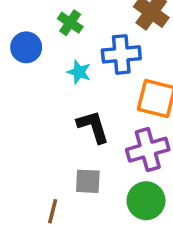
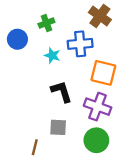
green cross: (70, 23) -> (46, 23), turned 35
purple cross: (148, 150) -> (98, 107), turned 36

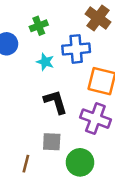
green circle: (96, 140) -> (80, 162), moved

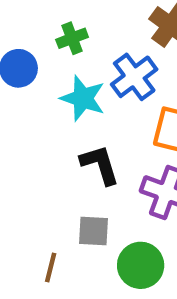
blue cross: (76, 49) -> (134, 77), turned -32
cyan star: (45, 62) -> (83, 98), size x1.5

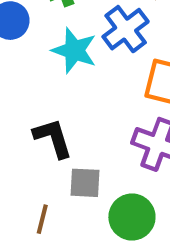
black L-shape: (100, 165) -> (53, 138), moved

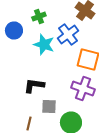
black L-shape: (53, 138) -> (34, 86), turned -65

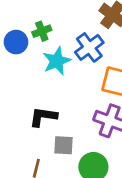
green cross: (39, 16) -> (42, 31), moved
cyan star: (44, 44) -> (57, 61), turned 30

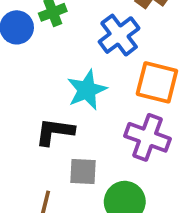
cyan star: (57, 61) -> (87, 90), moved

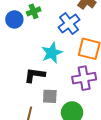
purple cross: (147, 137) -> (84, 78), turned -30

